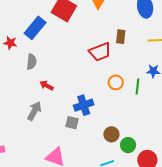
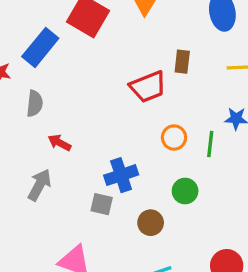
brown circle: (111, 134) -> (151, 223), moved
green circle: (128, 145) -> (185, 191), moved

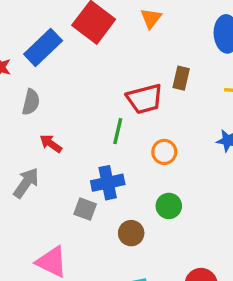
green line: (210, 144) -> (118, 131), moved

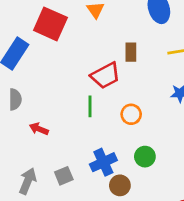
gray arrow: (26, 183) -> (28, 181), moved
blue cross: (108, 183) -> (103, 162), moved
gray square: (85, 209) -> (64, 176), moved, turned -30

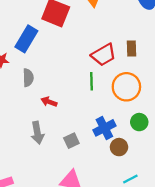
brown rectangle: (131, 52) -> (132, 48), moved
orange circle: (131, 114) -> (126, 87), size x1.6
gray arrow: (28, 181) -> (37, 133), moved, turned 150

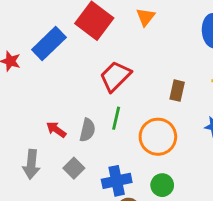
red trapezoid: (104, 55) -> (115, 76), moved, turned 150
gray semicircle: (28, 78) -> (87, 130), moved
gray square: (71, 141) -> (74, 168), moved, turned -35

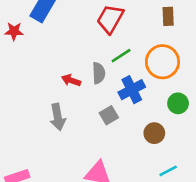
green line: (116, 118) -> (121, 56), turned 60
gray square: (74, 168) -> (109, 115), moved, turned 30
blue cross: (117, 181) -> (132, 90), moved

